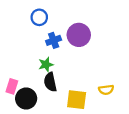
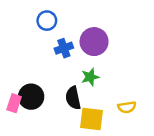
green star: (46, 65) -> (90, 77), moved
black semicircle: (50, 82) -> (73, 98), moved
black circle: (26, 98) -> (31, 97), moved

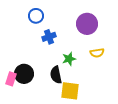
purple circle: (94, 42) -> (87, 24), moved
yellow semicircle: (127, 107) -> (97, 53), moved

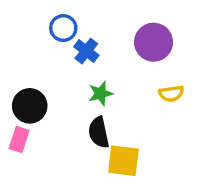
blue cross: (49, 37) -> (86, 51), moved, turned -32
green star: (69, 59) -> (100, 93), moved
black circle: (24, 74) -> (30, 106), moved

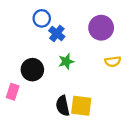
black circle: (30, 106) -> (32, 70), moved
black semicircle: (99, 132) -> (63, 106), moved

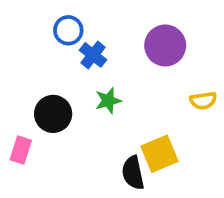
yellow semicircle: (113, 61) -> (203, 101), moved
black semicircle: (63, 106) -> (133, 173), moved
yellow square: (81, 106) -> (160, 154), moved, turned -30

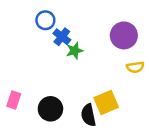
purple circle: (165, 45) -> (124, 35), moved
green star: (108, 101) -> (74, 51), moved
black circle: (53, 114) -> (50, 109), moved

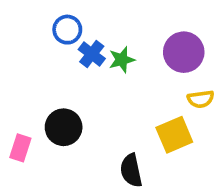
green star: (74, 51) -> (122, 60), moved
yellow square: (106, 102) -> (174, 135), moved
black circle: (50, 109) -> (64, 127), moved

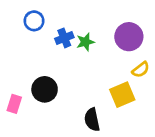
blue circle: (67, 30) -> (34, 21), moved
blue cross: (92, 54) -> (64, 38), turned 30
yellow semicircle: (201, 99) -> (141, 70), turned -30

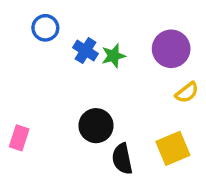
blue cross: (64, 38) -> (86, 51), turned -36
black circle: (45, 89) -> (96, 126), moved
yellow square: (122, 95) -> (173, 148), moved

